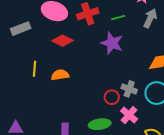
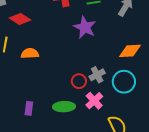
red diamond: (63, 41) -> (20, 19), moved
gray cross: (129, 89) -> (97, 75), turned 35

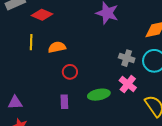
gray cross: (97, 75) -> (127, 58), turned -35
red circle: (79, 81) -> (70, 72), moved

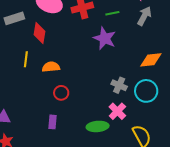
red diamond: (42, 15) -> (40, 33), turned 70
green ellipse: (99, 95) -> (98, 126), moved

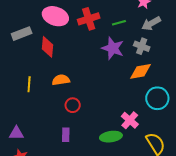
gray arrow: (144, 16) -> (151, 24), turned -144
yellow line: (26, 59) -> (29, 84), moved
orange diamond: (151, 60) -> (140, 71), moved
gray cross: (119, 85) -> (142, 46), moved

